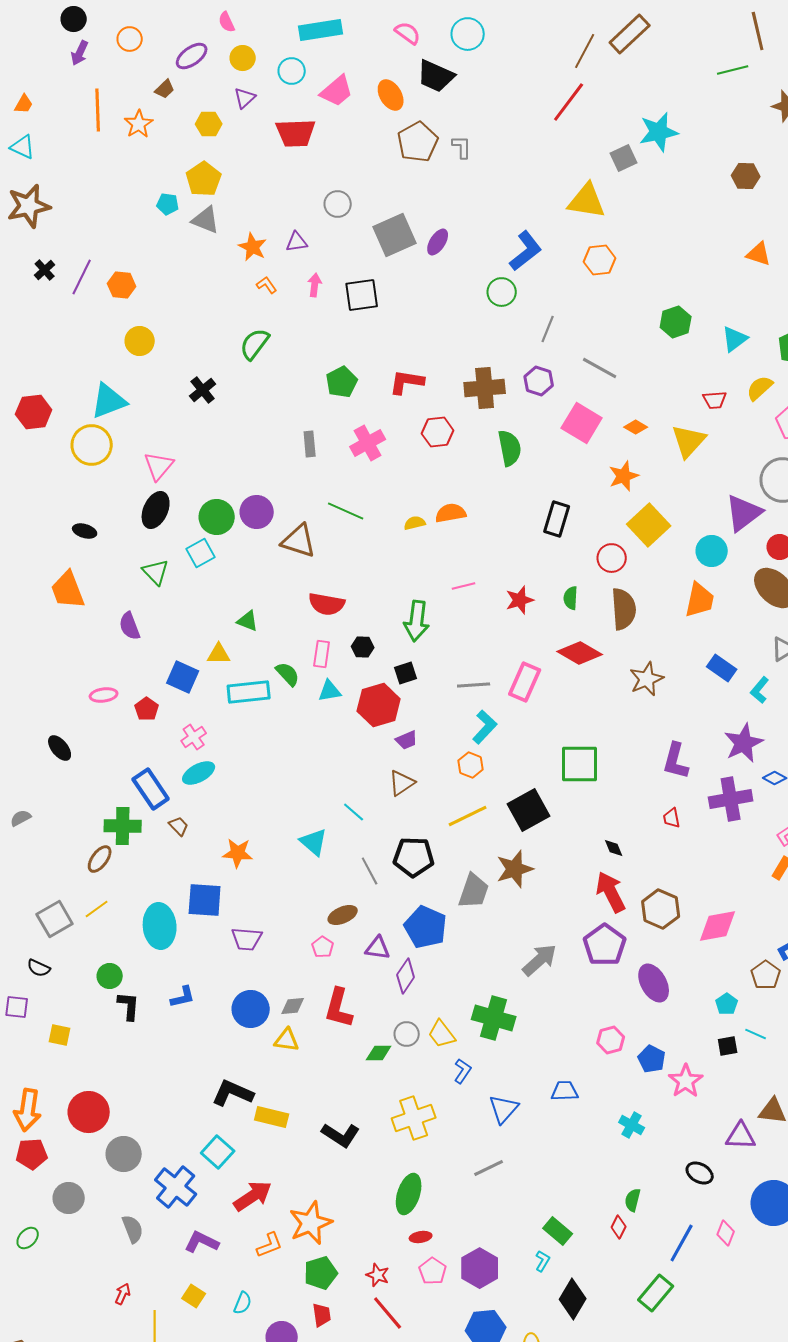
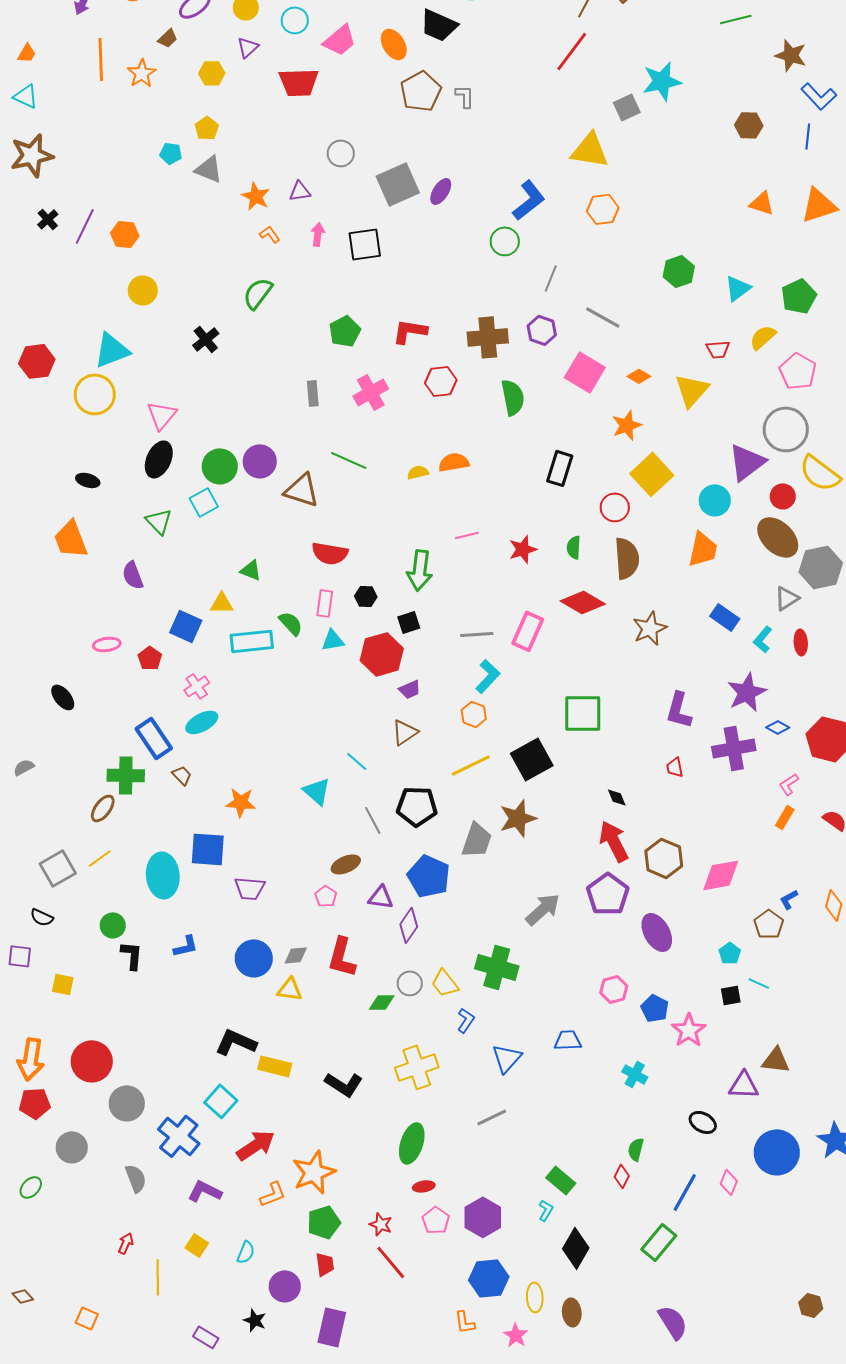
yellow pentagon: (204, 179) -> (207, 128), size x0.7

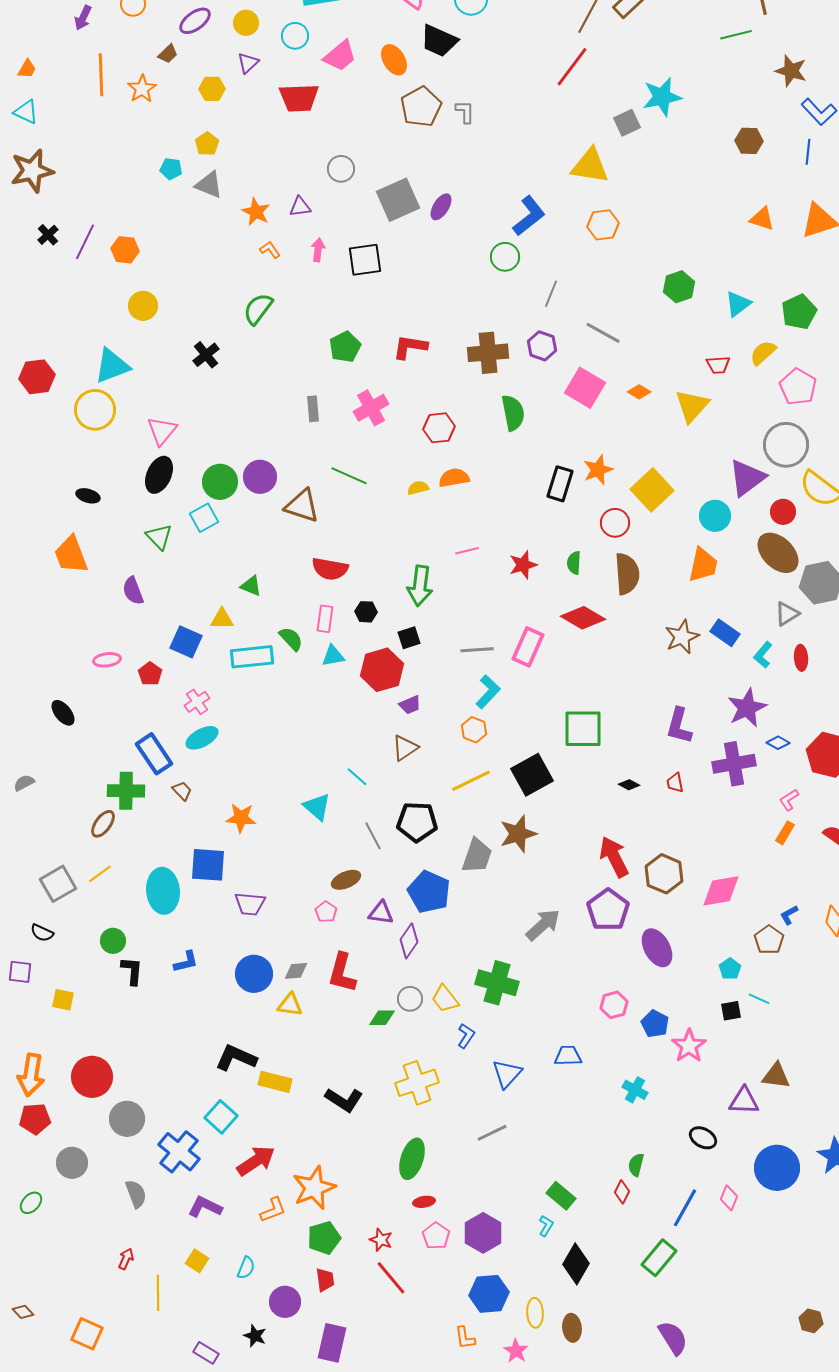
red hexagon: (441, 381) -> (439, 428), moved
orange star: (627, 425) -> (598, 470), moved
brown star: (650, 628) -> (682, 637), moved
black diamond: (617, 797) -> (629, 785), moved, turned -40
orange square: (87, 1318) -> (87, 1334), size x1.4

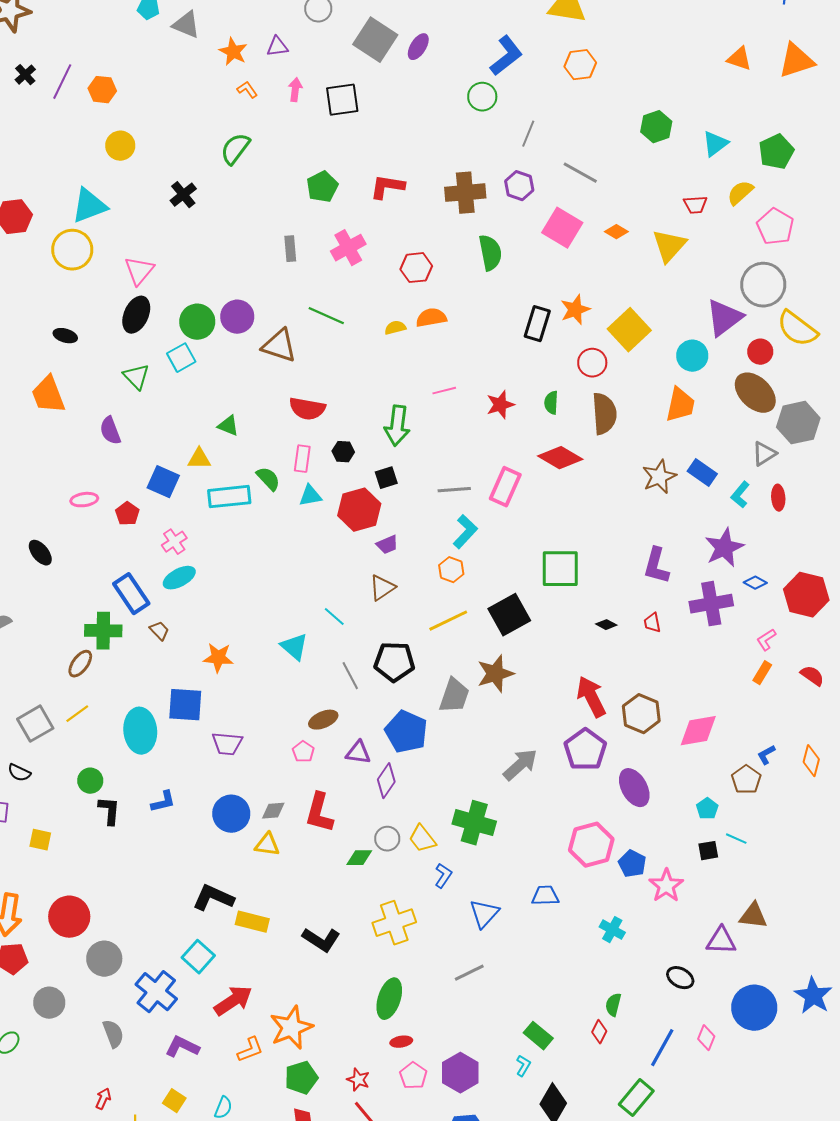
gray square: (398, 200) -> (375, 40), turned -33
pink hexagon: (614, 1005) -> (591, 845), size x1.6

